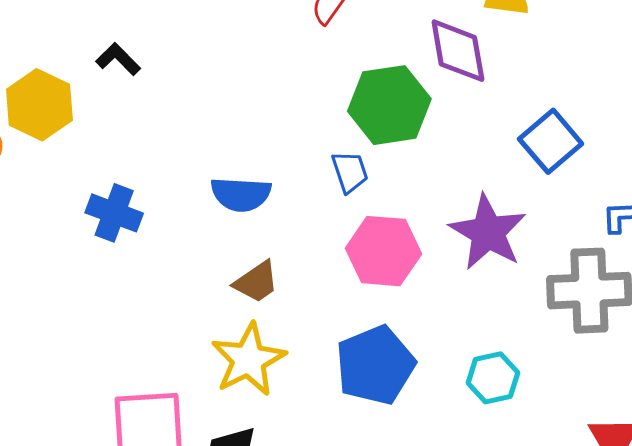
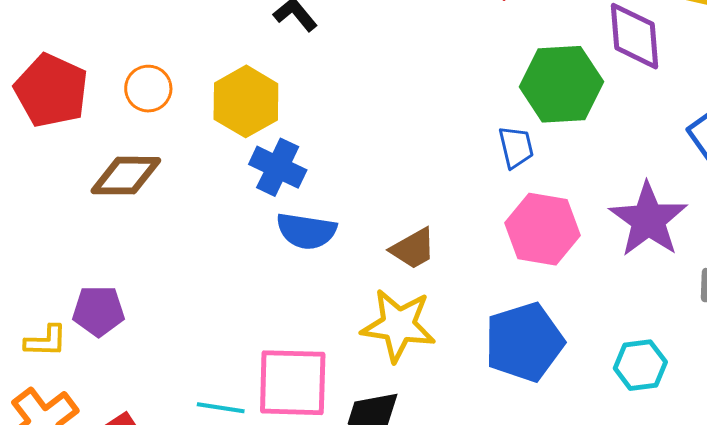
yellow hexagon: (39, 105) -> (246, 101), moved
blue semicircle: (241, 194) -> (306, 231), moved
yellow star: (248, 360) -> (398, 325), turned 30

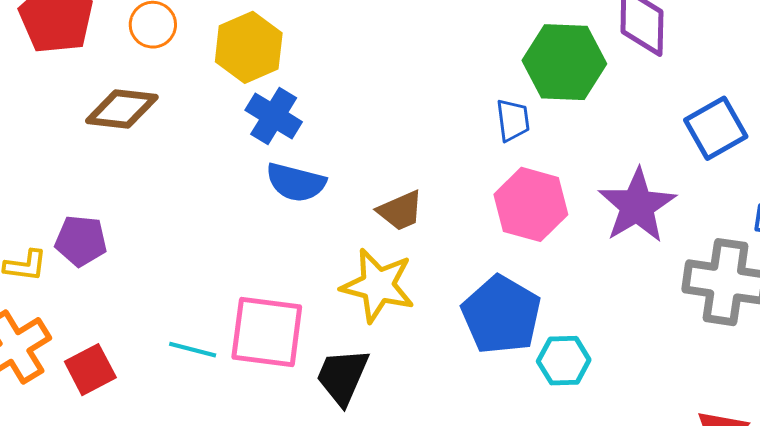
blue pentagon: (524, 342) -> (501, 315), turned -30
cyan hexagon: (640, 365) -> (564, 361), moved

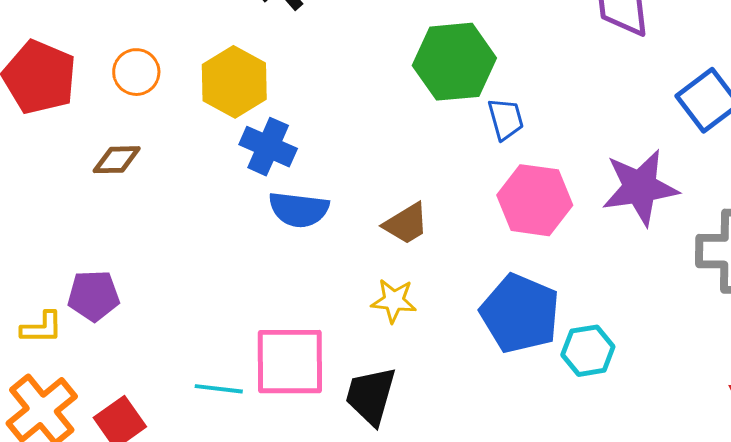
green hexagon: (564, 62) -> (454, 62), moved
brown diamond: (122, 109) -> (117, 160), size x0.7
purple star: (637, 206) -> (640, 187), turned 30
yellow star: (378, 285) -> (394, 301), size x0.6

